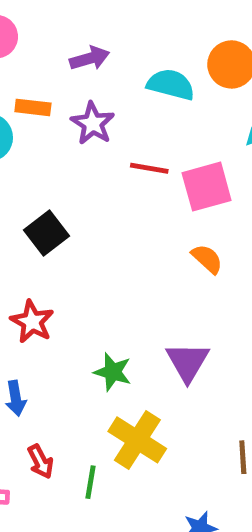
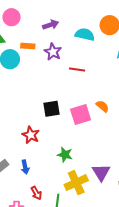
pink square: (207, 187) -> (81, 114), moved
black square: (46, 233) -> (51, 109), moved, turned 30
purple triangle: (188, 362) -> (101, 172), moved
yellow cross: (137, 440) -> (76, 183), turned 35

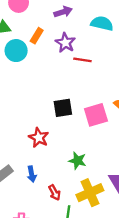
orange rectangle: (28, 46) -> (37, 36), turned -64
red line: (77, 70) -> (82, 60), moved
red arrow: (36, 193) -> (54, 193), moved

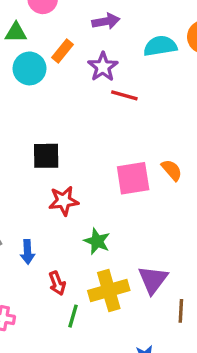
cyan semicircle: (102, 23) -> (160, 46), turned -30
black square: (63, 108) -> (46, 156), moved
red star: (39, 138) -> (64, 201), moved, turned 30

